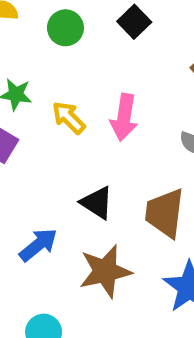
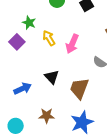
brown star: (105, 271) -> (47, 116), moved, size x0.7

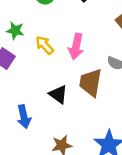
blue arrow: (23, 88) -> (24, 117), turned 114
brown trapezoid: (79, 88) -> (91, 83), moved

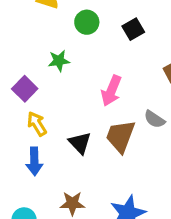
green star: (15, 31) -> (59, 61), moved, turned -30
yellow arrow: (45, 45) -> (37, 124), moved

